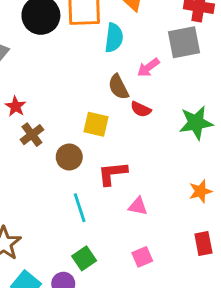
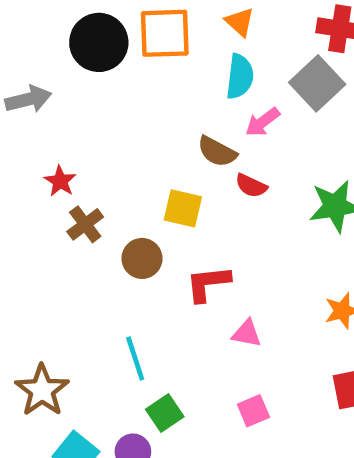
cyan semicircle: (114, 38) -> (240, 77), moved
gray square: (184, 42) -> (317, 83), turned -32
brown semicircle: (118, 87) -> (217, 152), turned -35
cyan line: (80, 208) -> (135, 358), moved

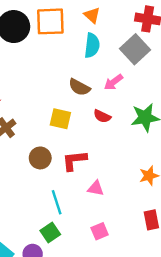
pink arrow: (263, 122) -> (113, 82), moved
red semicircle: (251, 186) -> (102, 116), moved
brown circle: (142, 258) -> (40, 158), moved
cyan line: (135, 358) -> (57, 202), moved

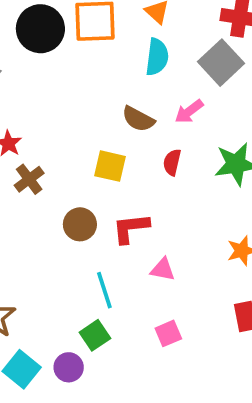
red semicircle: (102, 116) -> (172, 162), turned 78

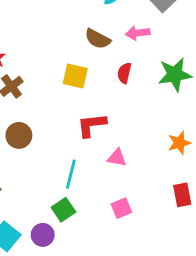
pink arrow: (189, 111) -> (138, 33), turned 30
brown circle: (80, 224) -> (19, 135), moved
cyan line: (104, 290) -> (71, 174), turned 32

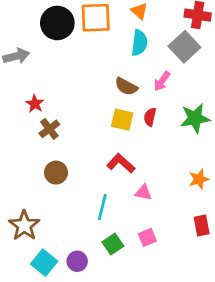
pink arrow: (138, 33) -> (162, 81), turned -48
yellow square: (75, 76) -> (122, 120), moved
red L-shape: (92, 125) -> (121, 163), turned 48
green square: (63, 210) -> (113, 244), moved

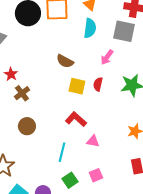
gray square: (184, 47) -> (124, 31), turned -35
brown semicircle: (126, 87) -> (65, 61), moved

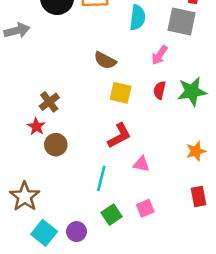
red star: (11, 74) -> (36, 126), moved
red semicircle: (98, 84) -> (160, 90), moved
red L-shape: (76, 119) -> (119, 136), turned 110

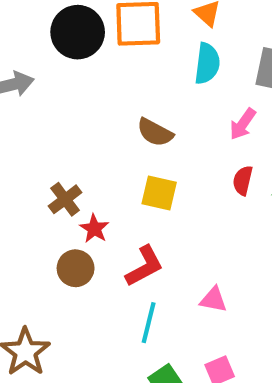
yellow square: (121, 93) -> (159, 193), moved
red star: (36, 126) -> (94, 229), moved
red L-shape: (119, 136) -> (144, 266), moved

